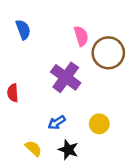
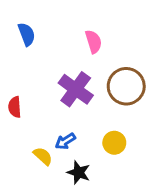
brown circle: (108, 53) -> (126, 86), moved
yellow semicircle: (33, 148) -> (43, 156), moved

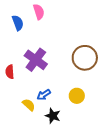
pink semicircle: (93, 42) -> (39, 12), moved
purple cross: (76, 89) -> (36, 60), moved

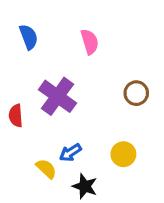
pink semicircle: (39, 12) -> (90, 42), moved
brown circle: (85, 58) -> (136, 93), size x0.6

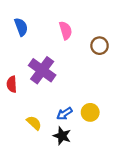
brown circle: (136, 93) -> (100, 46), moved
blue arrow: (70, 153) -> (64, 114), moved

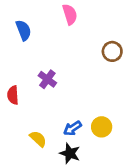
pink semicircle: (66, 30) -> (70, 14), moved
purple cross: (42, 70) -> (47, 79), size x0.6

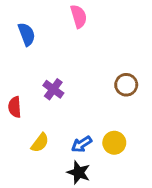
brown circle: (112, 51) -> (126, 85), moved
yellow semicircle: (38, 139) -> (40, 143), moved, turned 84

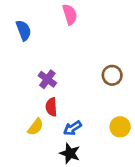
red semicircle: (15, 107) -> (51, 107), moved
yellow circle: (114, 143) -> (120, 127), moved

